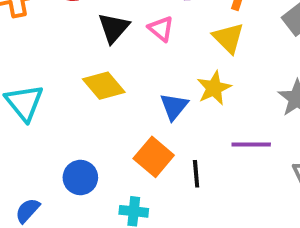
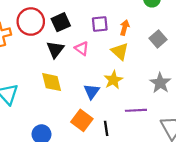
yellow diamond: (104, 86) -> (52, 82), turned 30

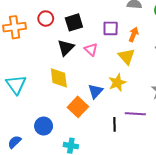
red circle: (31, 22) -> (46, 19), size x0.6
orange square: (82, 120) -> (78, 107), moved
black line: (106, 128) -> (115, 124), moved

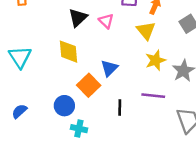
yellow star: (117, 83) -> (156, 60), moved
black line: (115, 124) -> (120, 107), moved
blue circle: (44, 126) -> (64, 106), moved
blue semicircle: (14, 142) -> (19, 111), moved

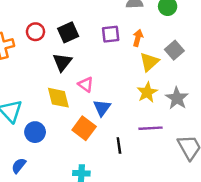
pink triangle: (106, 21) -> (86, 84), moved
yellow triangle: (146, 31) -> (149, 62), moved, turned 36
blue circle: (64, 106) -> (35, 132), moved

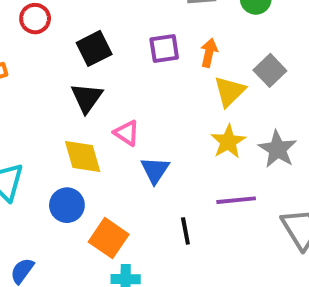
red circle: (35, 32) -> (35, 19), moved
orange square: (84, 128) -> (109, 238), moved
blue circle: (35, 132) -> (67, 205), moved

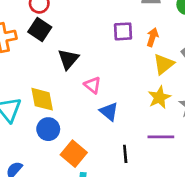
black square: (94, 48) -> (40, 29), moved, turned -35
yellow diamond: (83, 156) -> (42, 99), moved
blue triangle: (155, 170) -> (109, 112), turned -30

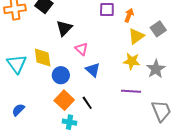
yellow star: (159, 97) -> (132, 61), turned 30
blue circle: (48, 129) -> (61, 75), moved
black line: (125, 154) -> (87, 103), moved, turned -32

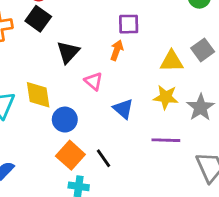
orange arrow: (129, 15) -> (117, 50), moved
yellow triangle: (136, 36) -> (172, 61), turned 36
blue triangle: (93, 70) -> (123, 109), moved

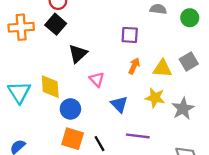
orange arrow: (117, 50) -> (134, 66), moved
purple line: (166, 140) -> (138, 136), moved
orange square: (70, 155) -> (73, 139), turned -30

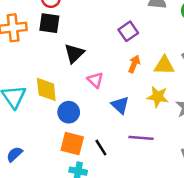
black square: (56, 24) -> (49, 23), turned -30
purple square: (130, 35) -> (128, 31), turned -36

